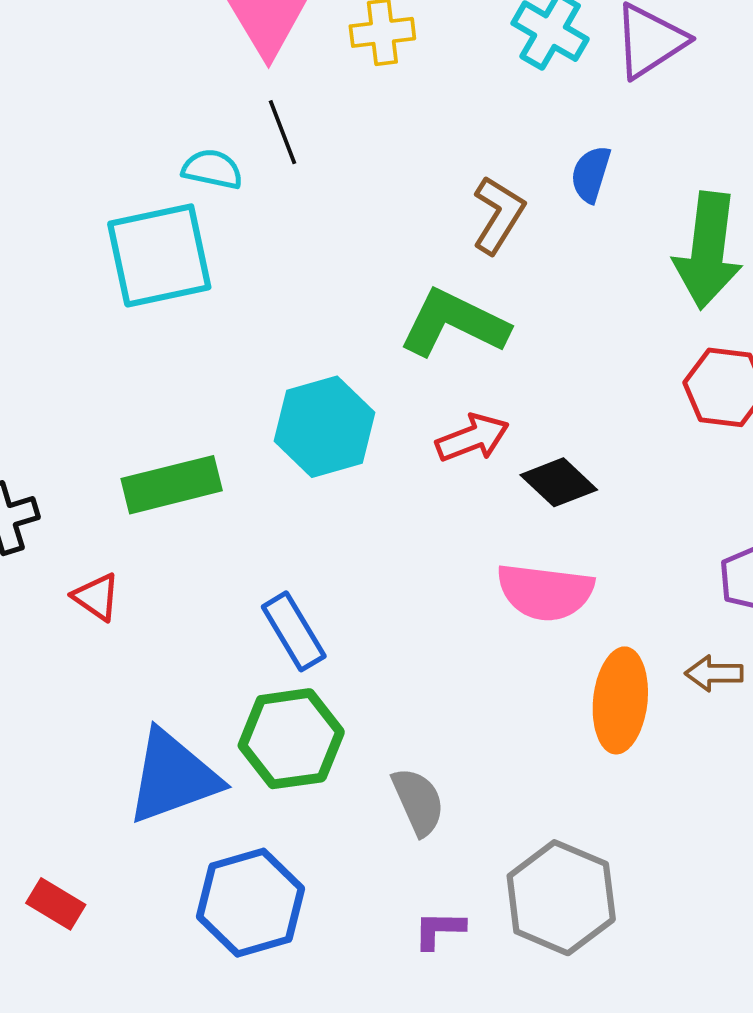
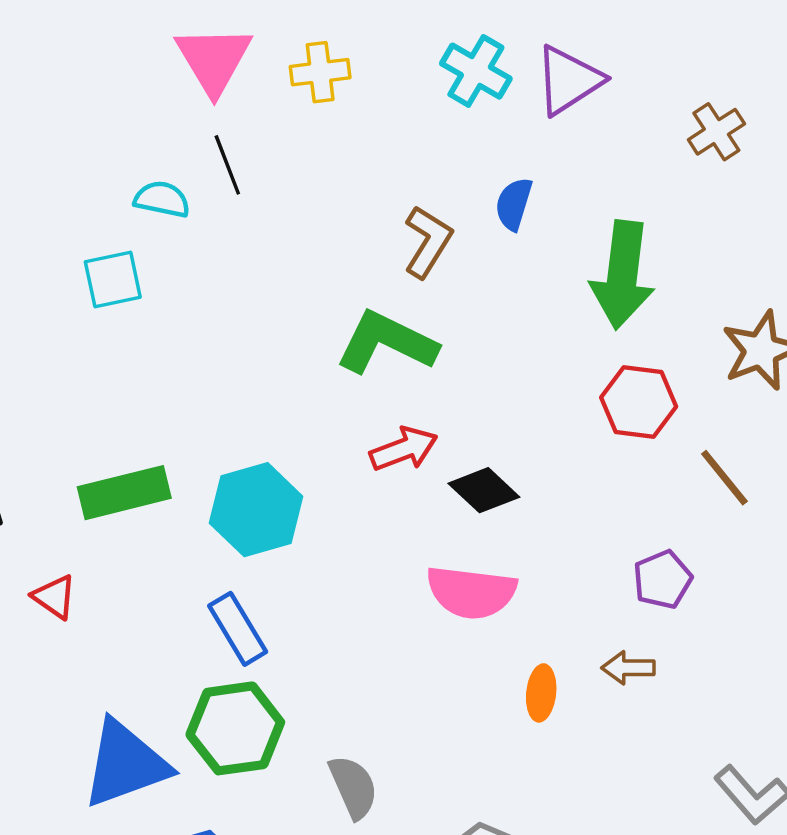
cyan square: (159, 255) -> (113, 279), size x0.6
cyan hexagon: (324, 427) -> (256, 510), moved
orange ellipse: (620, 700) -> (541, 693), size x0.6

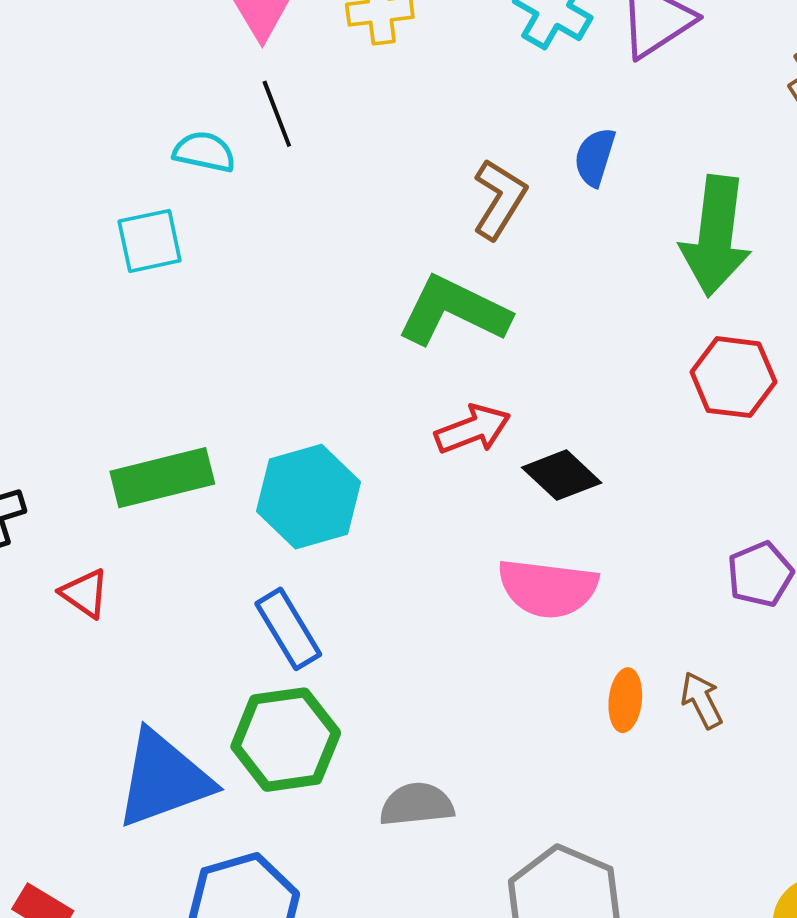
brown arrow: (628, 668) -> (702, 700), moved, turned 63
gray semicircle: (353, 787) -> (417, 804), turned -72

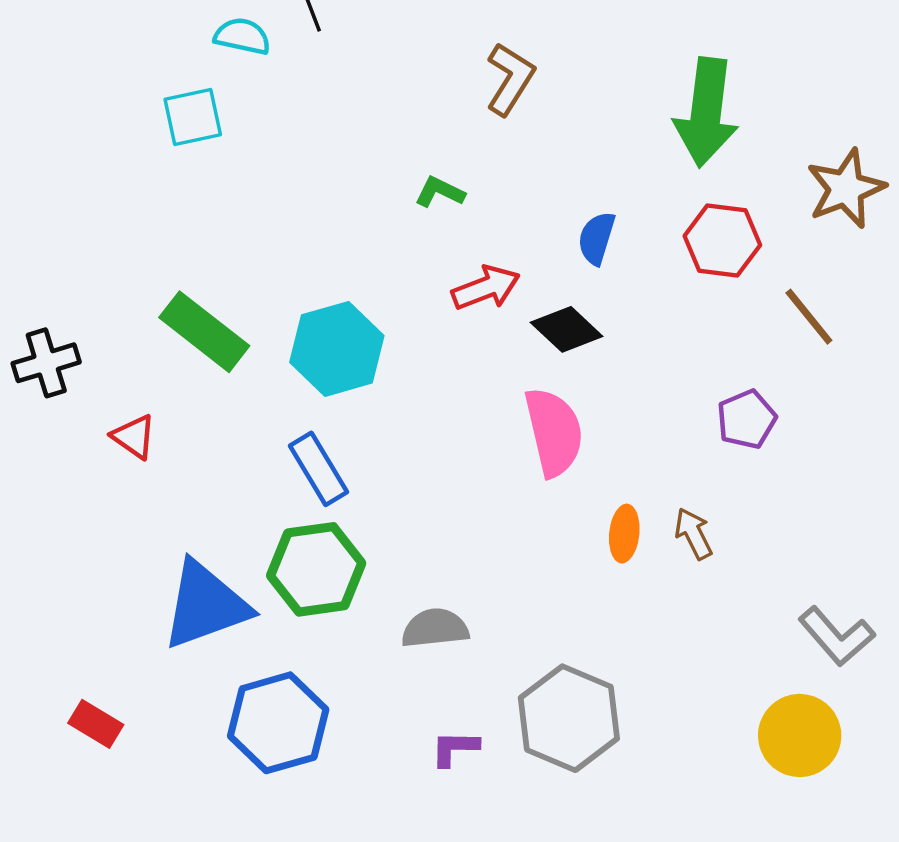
blue semicircle: (595, 157) -> (597, 238), moved
green L-shape: (454, 311) -> (440, 192), moved, size x0.5
green rectangle: (162, 478) -> (204, 332), turned 52
pink semicircle: (548, 588) -> (554, 432), turned -110

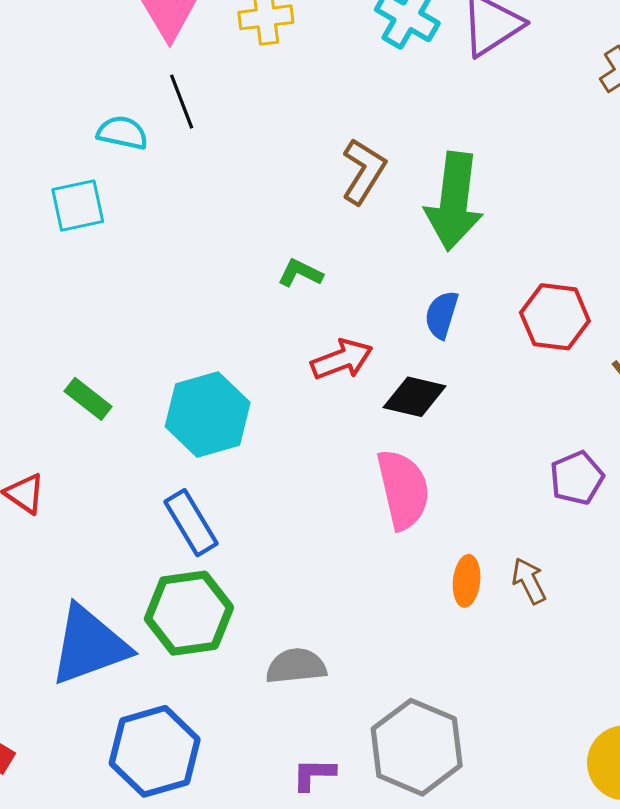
green arrow: (706, 112) -> (454, 201), moved
black diamond: (567, 329) -> (415, 397), turned -30
green rectangle: (204, 332) -> (88, 399), size x0.6

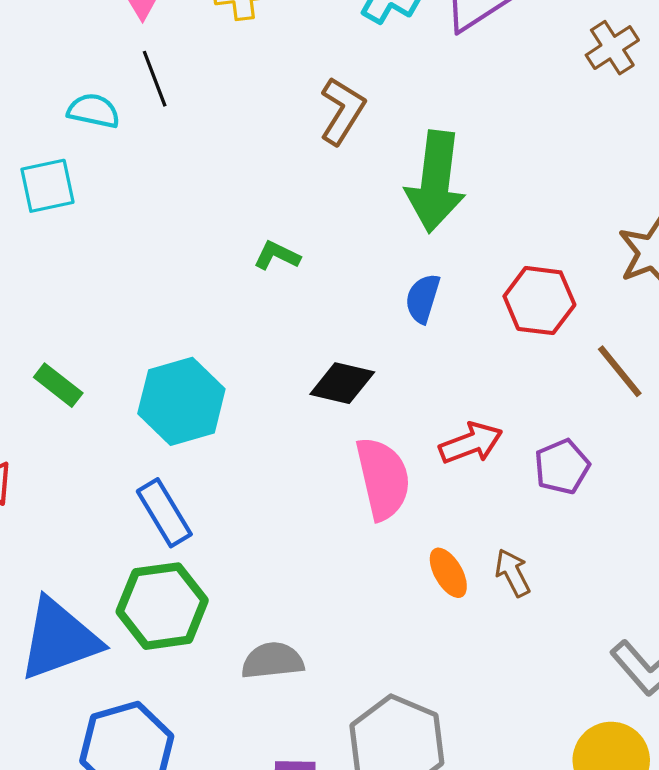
brown L-shape: (364, 171) -> (342, 111), moved
red arrow: (342, 359) -> (471, 443), moved
black diamond: (415, 397) -> (342, 383), moved
orange ellipse: (467, 581) -> (448, 573), turned -36

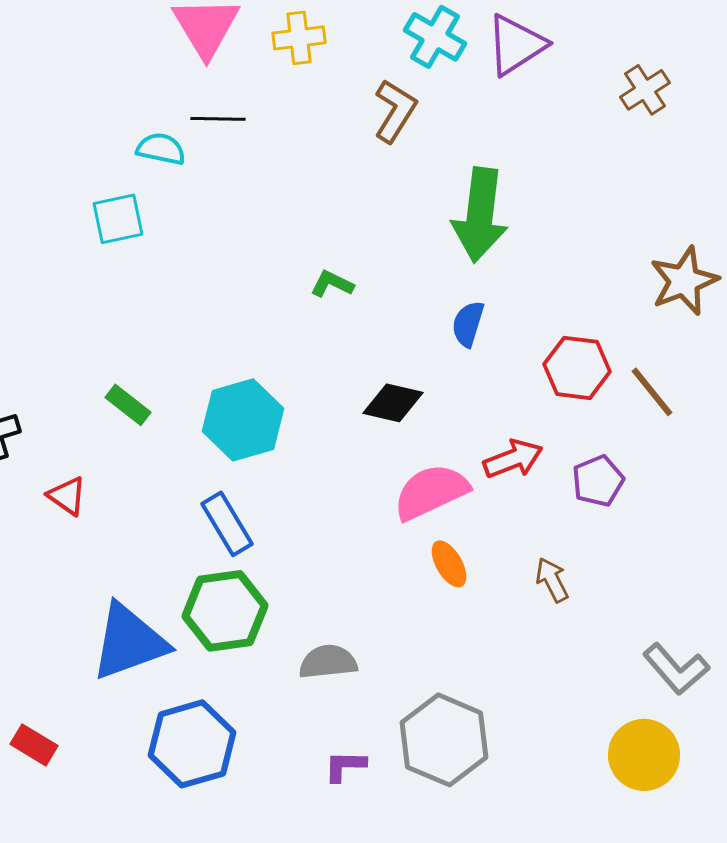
black line: (155, 79) -> (218, 119), turned -68
brown L-shape: (342, 111) -> (395, 111), moved
red hexagon: (539, 301) -> (577, 368), moved
pink semicircle: (383, 478) -> (431, 492), turned -102
orange ellipse: (448, 573) -> (449, 564), moved

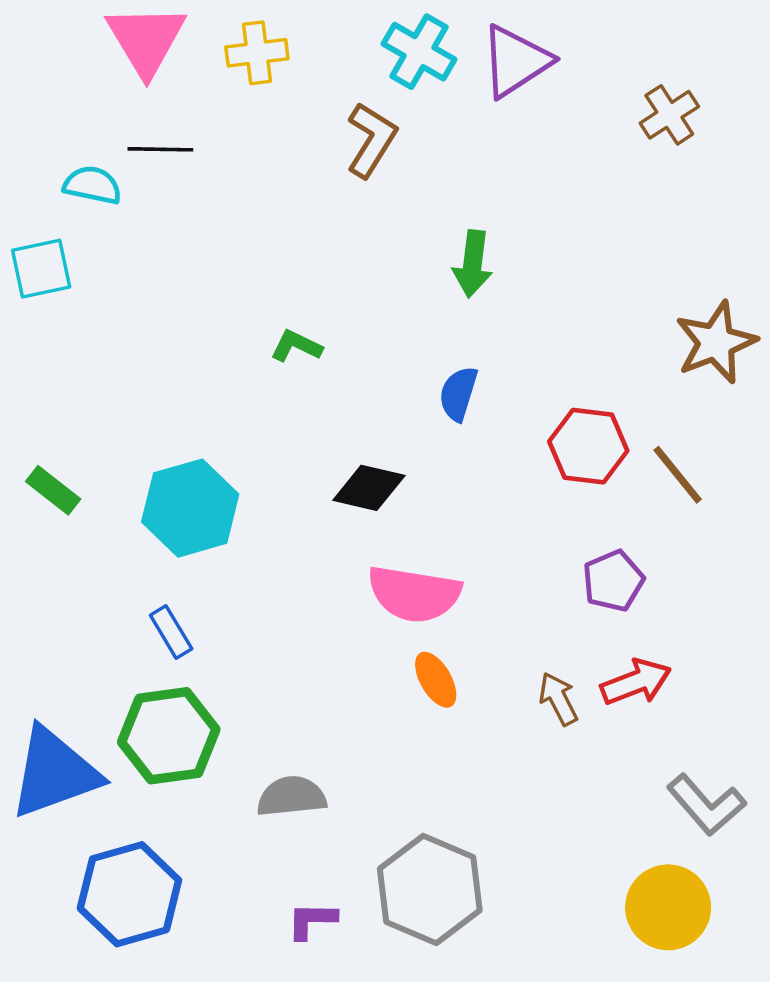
green arrow: (480, 215) -> (473, 264), size x0.6
red arrow: (513, 459) -> (636, 682), moved
pink semicircle: (431, 492) -> (414, 594), turned -146
blue rectangle: (227, 524) -> (171, 632), size x0.7

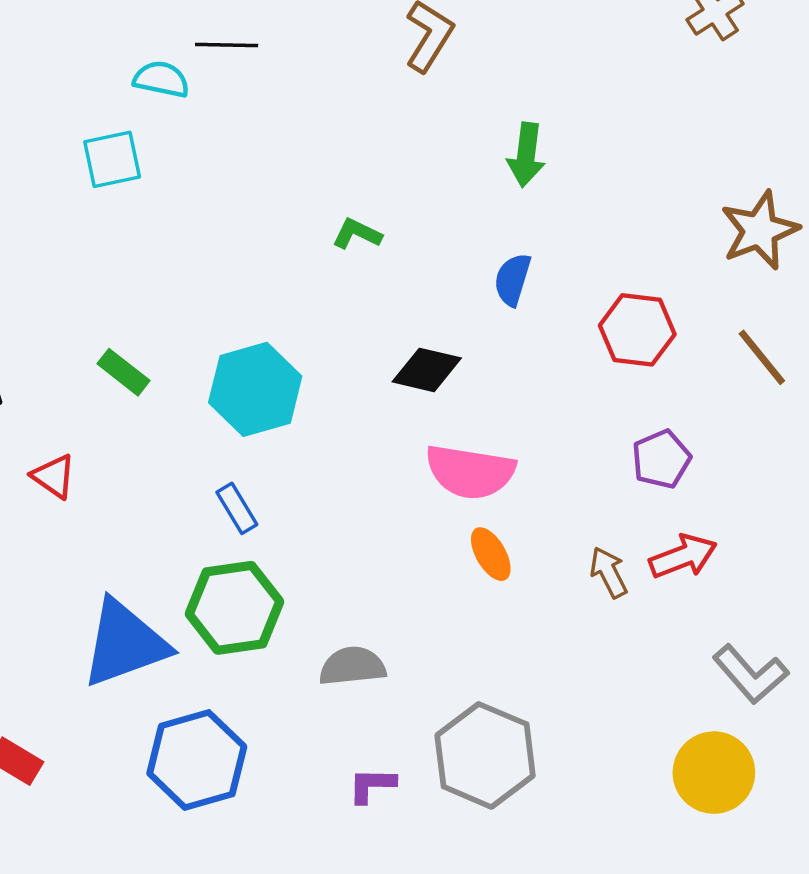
brown line: (678, 475) -> (762, 357), moved

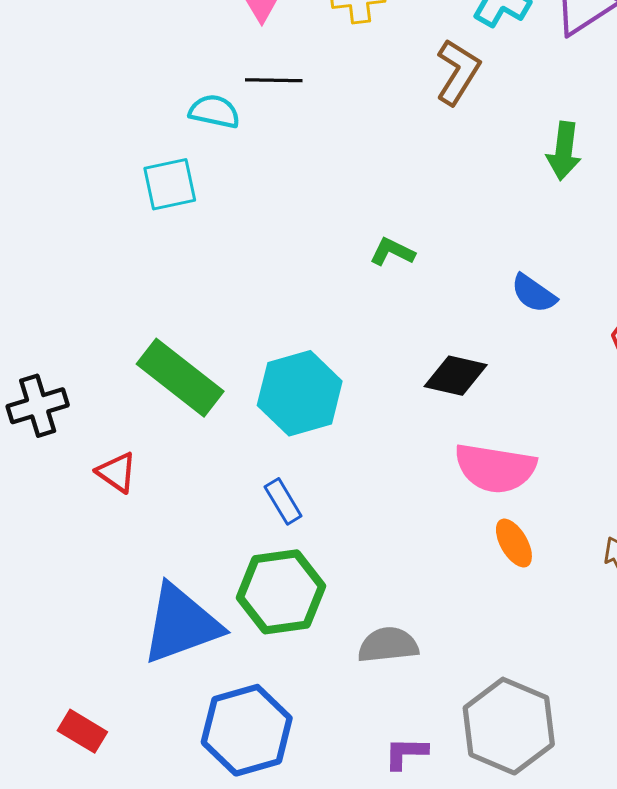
green arrow: (526, 155) -> (564, 151), moved
blue semicircle: (513, 280) -> (534, 293), turned -72
green rectangle: (124, 372) -> (180, 378), size x1.8

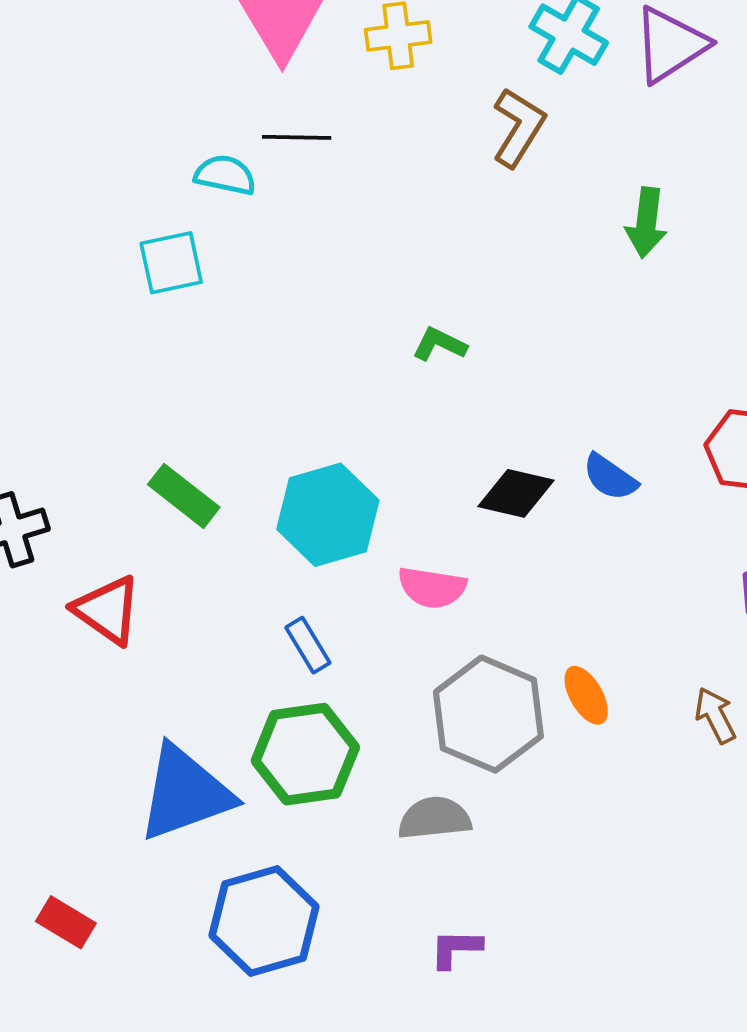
blue semicircle: (534, 293) -> (610, 477), moved
green rectangle: (180, 378) -> (184, 496), size x0.7
pink semicircle: (495, 468) -> (432, 587), moved, size x0.7
red triangle: (117, 472) -> (107, 610), size x1.4
gray hexagon: (509, 726) -> (488, 714), moved

